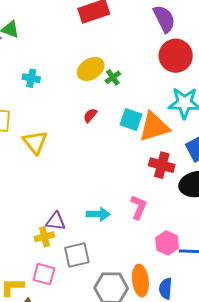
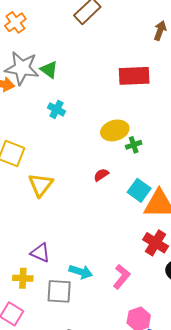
cyan cross: (31, 78) -> (56, 109), moved
purple triangle: (56, 221) -> (40, 253), moved
gray square: (77, 255) -> (59, 291), moved

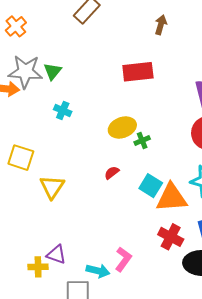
green triangle: (49, 70) -> (53, 71), turned 36
pink L-shape: (121, 277) -> (123, 259), moved
yellow cross: (23, 278) -> (38, 267), moved

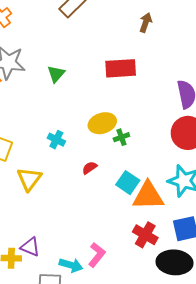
green triangle: (53, 71) -> (56, 74), moved
cyan cross: (63, 110) -> (56, 140), moved

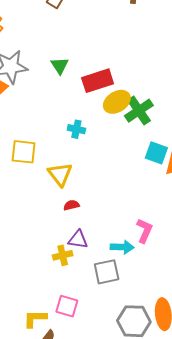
red rectangle: (121, 68) -> (98, 81), moved
green cross: (121, 137) -> (139, 111), size x1.8
red semicircle: (90, 168) -> (71, 205), moved, turned 35

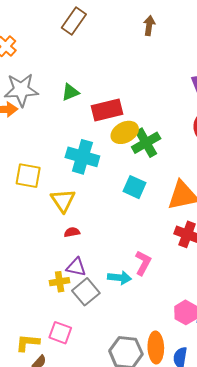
green triangle: (60, 66) -> (70, 92), turned 36
cyan cross: (76, 129) -> (82, 157), size x1.8
cyan square: (156, 153) -> (134, 187), moved
gray square: (107, 272) -> (86, 292), moved, turned -32

